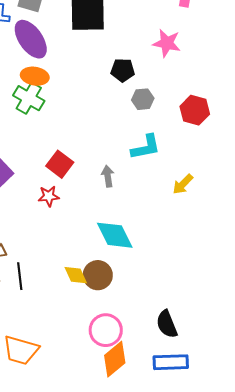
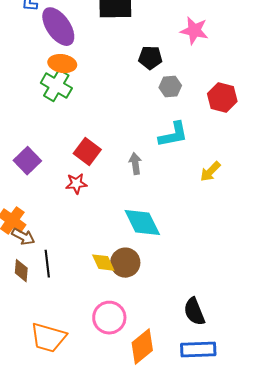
pink circle: (106, 330) -> (109, 318), moved

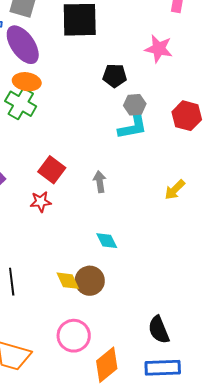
cyan L-shape: (173, 135) -> (133, 127), moved
cyan diamond: (142, 223) -> (107, 241), size x0.6

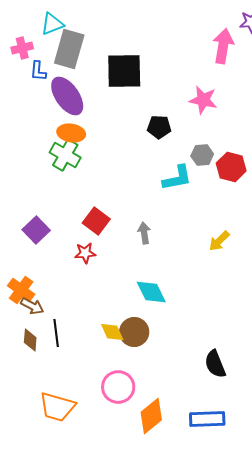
gray hexagon: (135, 105) -> (202, 155), moved
cyan diamond: (107, 241) -> (151, 292), size x1.4
black semicircle: (159, 330) -> (215, 364), moved

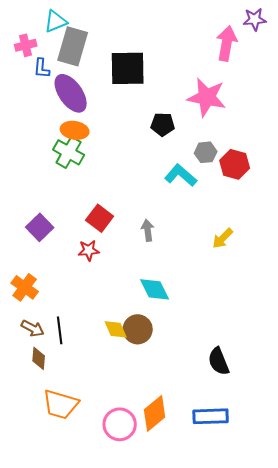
pink star: (203, 100) -> (207, 97), size x1.4
cyan L-shape: (177, 178) -> (181, 175), turned -128
brown arrow: (32, 306) -> (33, 328), moved
brown diamond: (30, 340) -> (39, 358), moved
pink circle: (118, 387) -> (120, 424), moved

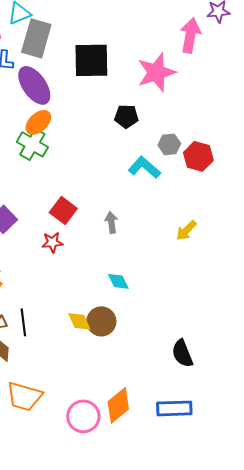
pink star: (207, 97) -> (156, 72), moved, turned -30
orange ellipse: (75, 130) -> (38, 122), turned -52
cyan diamond: (155, 289) -> (118, 281), size x0.7

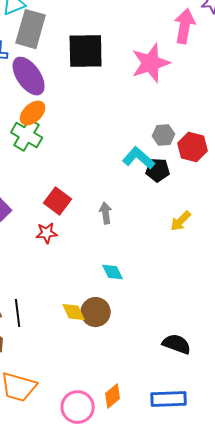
black pentagon: (126, 116) -> (158, 170), moved
black semicircle: (182, 353) -> (177, 344), turned 132
orange diamond: (118, 405) -> (113, 396), size x0.7

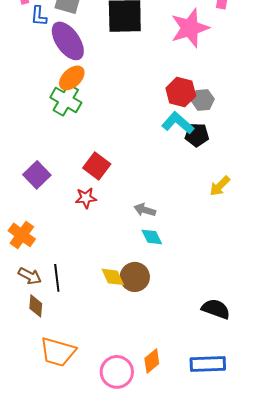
red hexagon: (193, 147) -> (181, 92), moved
gray arrow: (106, 213) -> (145, 210), moved, turned -65

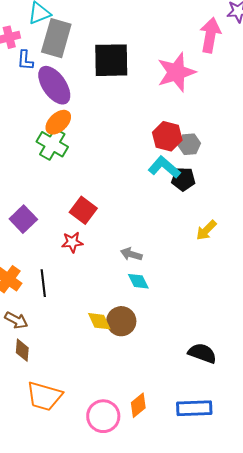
black line: (57, 278) -> (43, 283), moved

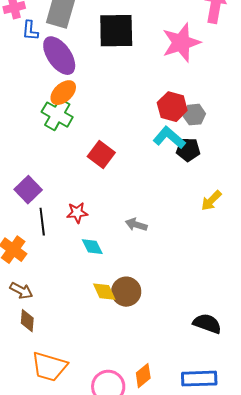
red square: (83, 210) -> (101, 155), moved
cyan diamond: (138, 281) -> (92, 247), moved
black line: (43, 283) -> (42, 222), moved

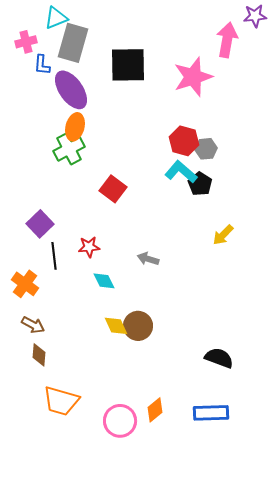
orange ellipse: (63, 93) -> (75, 127), turned -32
green cross: (57, 115) -> (69, 149), turned 32
black pentagon: (188, 150) -> (200, 184), turned 30

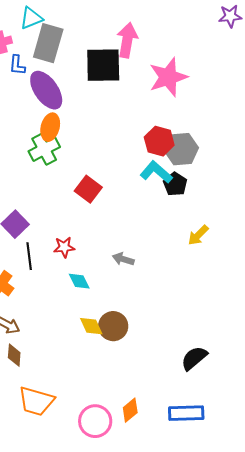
pink arrow: (227, 40) -> (127, 40), moved
gray hexagon: (206, 149) -> (181, 149), size x1.5
black semicircle: (219, 358) -> (194, 358), turned -60

